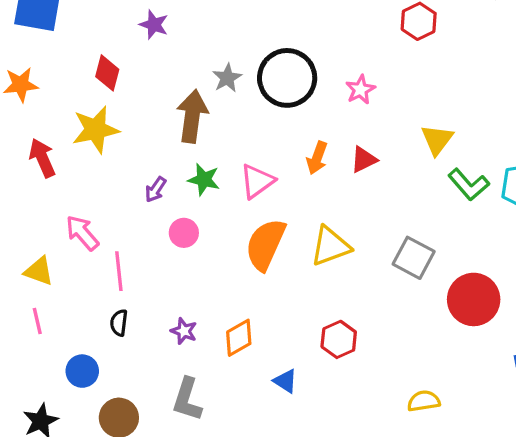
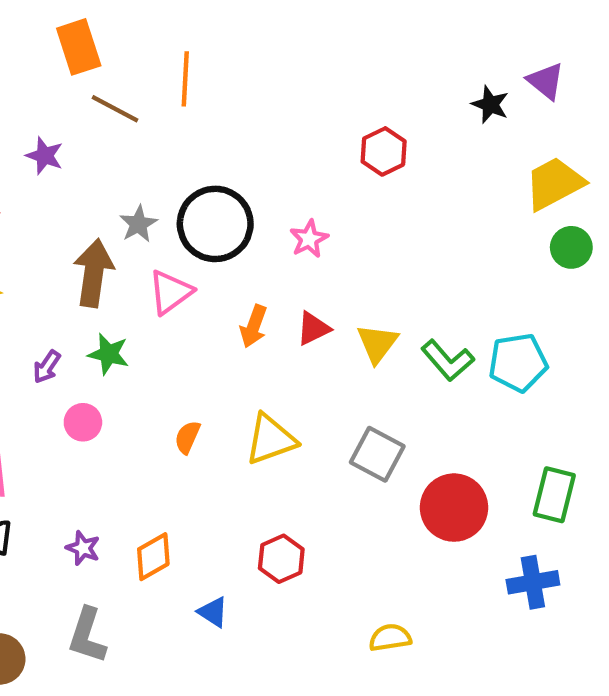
yellow triangle: (437, 140) -> (377, 343), moved
pink triangle: (257, 181) -> (170, 292), moved
orange semicircle: (265, 244) -> (187, 437), size x0.5

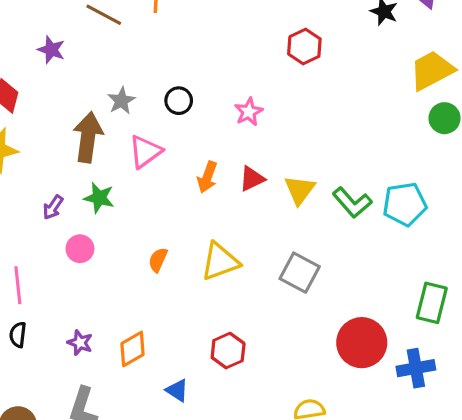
black circle: (215, 224) -> (179, 101), size x0.5
red circle: (454, 508) -> (362, 343), moved

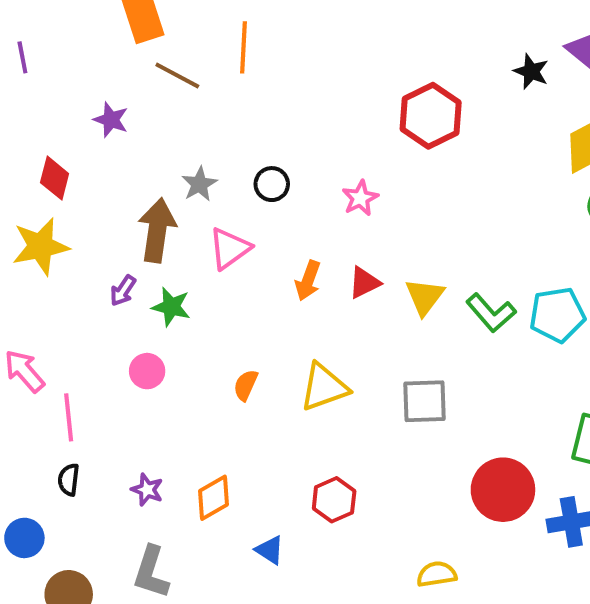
red hexagon: (304, 47) -> (431, 116), size x1.4
purple arrow: (53, 207) -> (123, 291), moved
gray square: (300, 273) -> (425, 401), turned -30

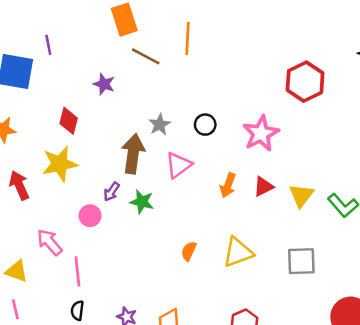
pink star: (360, 198) -> (261, 133), size x1.6
pink circle: (147, 371) -> (90, 216), moved

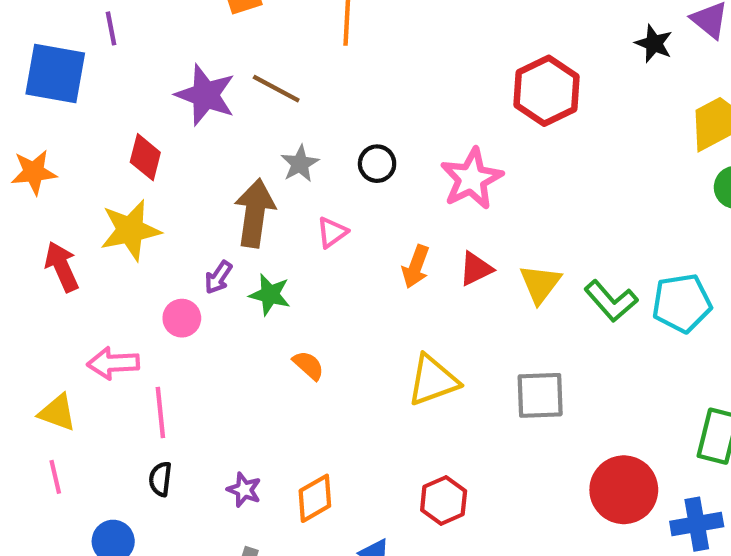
brown line: (146, 56) -> (276, 89), moved
purple star: (104, 84) -> (205, 95), size x1.6
pink triangle: (179, 165) -> (332, 232), size x0.7
pink arrow: (50, 242) -> (113, 363), turned -52
orange semicircle: (189, 251) -> (308, 365), moved, turned 108

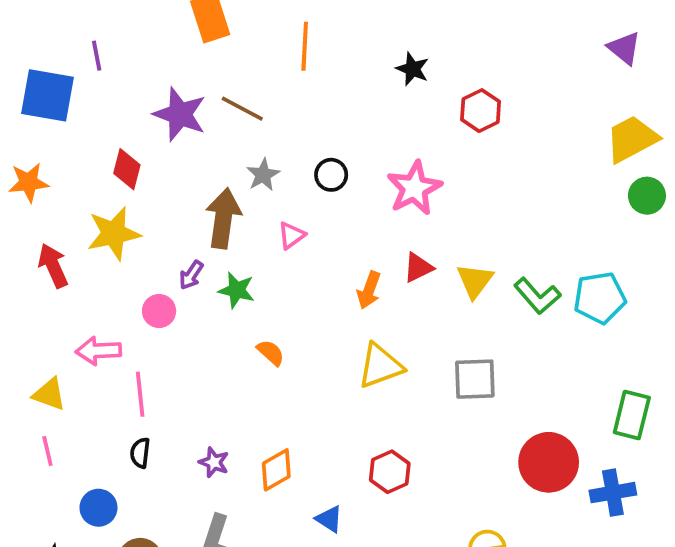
black star: (654, 44) -> (412, 69), moved
red hexagon: (547, 91) -> (481, 111), size x0.7
orange arrow: (416, 267) -> (369, 290), moved

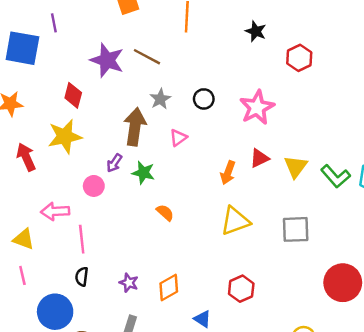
blue circle: (99, 508) -> (55, 312), size x1.5

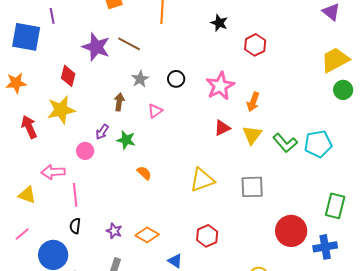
brown arrow: (135, 127) -> (119, 102), size x0.6
orange arrow: (228, 173) -> (253, 102), moved
pink line: (22, 275) -> (22, 234), moved, turned 63
orange diamond: (169, 288) -> (147, 235), turned 60

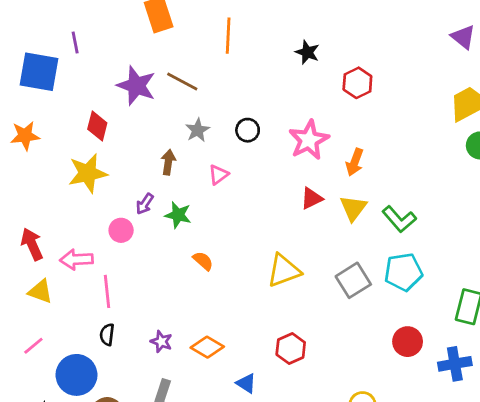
red arrow: (29, 127) -> (32, 244), moved
cyan pentagon: (318, 144) -> (403, 272), moved
gray square: (252, 187) -> (353, 280), turned -30
red circle: (291, 231) -> (408, 342), size x0.7

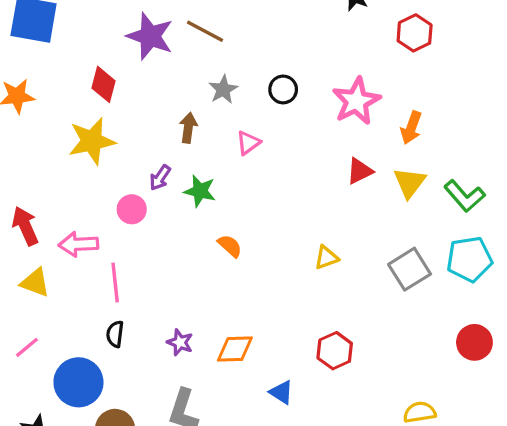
yellow triangle: (284, 271) -> (326, 258), size x0.6
orange diamond: (207, 347) -> (235, 349), turned -32

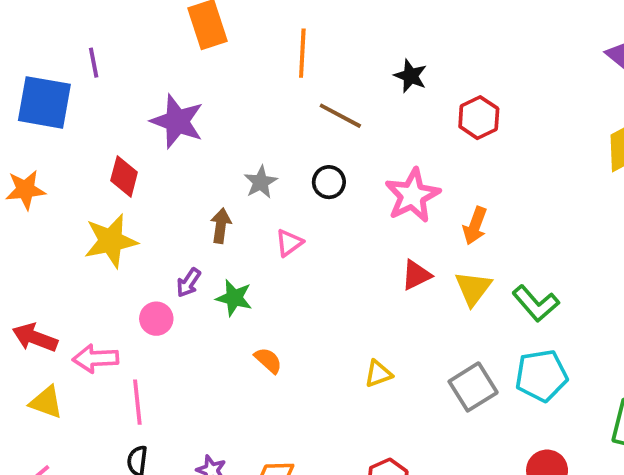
brown line: (205, 31) -> (340, 116), moved
red arrow: (25, 226) -> (35, 338), turned -45

